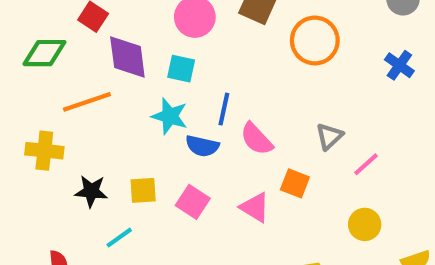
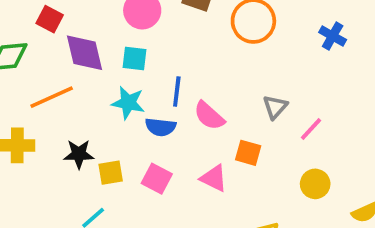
black star: (91, 191) -> (79, 154), moved

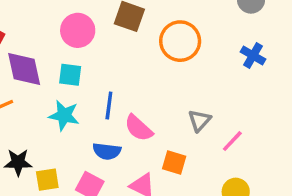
blue semicircle: (160, 127) -> (107, 151), moved

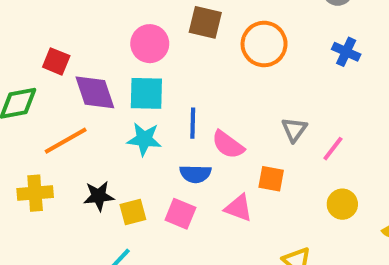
cyan square: (70, 75) -> (146, 93), size x1.4

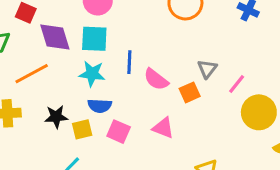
blue semicircle: (195, 174) -> (100, 106), moved
orange square: (271, 179) -> (190, 92), moved, turned -36
yellow circle: (342, 204) -> (259, 112), moved, size x1.5

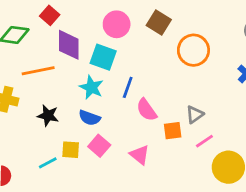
pink line: (237, 84) -> (204, 141), moved
yellow square: (82, 129) -> (71, 150), moved

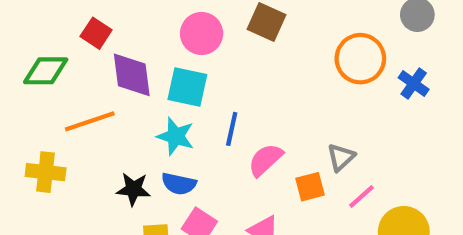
orange circle: (193, 50) -> (360, 59), moved
pink semicircle: (147, 110) -> (265, 160), turned 90
black star: (48, 116) -> (133, 189), moved

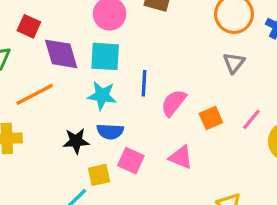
gray triangle: (341, 157) -> (234, 63), moved

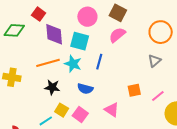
orange line: (35, 94) -> (48, 63), moved
pink semicircle: (174, 103) -> (117, 35), moved
blue semicircle: (110, 131) -> (85, 89), moved
pink square: (131, 161) -> (80, 114), moved
yellow square: (99, 175) -> (62, 110), turned 32

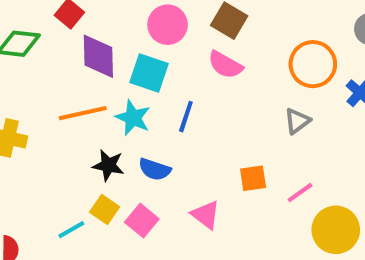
pink semicircle: (117, 35) -> (225, 65), turned -114
black star: (52, 87) -> (108, 165), moved

